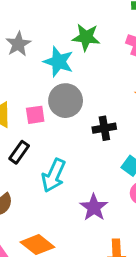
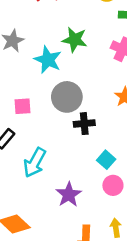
gray circle: (66, 101) -> (67, 97), moved

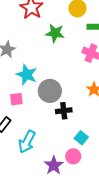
green star: (75, 40) -> (55, 33), moved
cyan star: (48, 60) -> (27, 75), moved
pink circle: (113, 185) -> (73, 156), moved

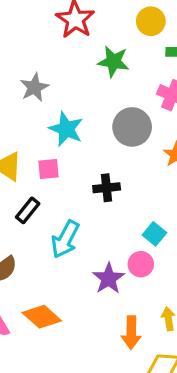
gray circle: (50, 91) -> (132, 127), moved
black cross: (64, 111) -> (107, 188), moved

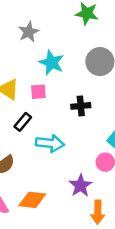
cyan arrow: (65, 239) -> (50, 143), turned -112
purple star: (109, 278) -> (80, 186), moved
orange diamond: (42, 317) -> (32, 200), turned -36

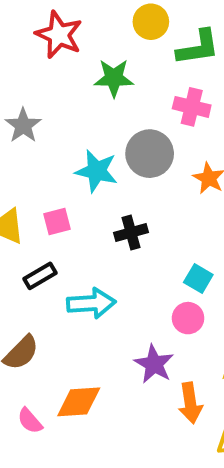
cyan star: (52, 63) -> (97, 171), moved
black rectangle: (23, 122) -> (40, 276), turned 30

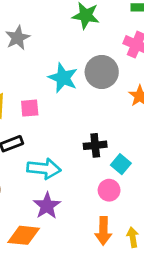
black cross: (131, 232) -> (95, 145), moved
purple star: (154, 364) -> (47, 206), moved
orange arrow: (190, 403) -> (103, 231), moved

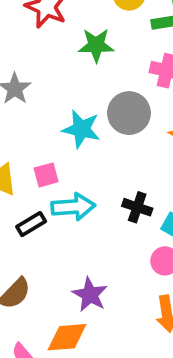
black cross: (95, 145) -> (137, 207), turned 35
cyan arrow: (44, 169) -> (73, 207), moved

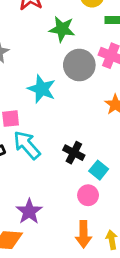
gray circle: (129, 113) -> (79, 65), moved
cyan arrow: (73, 207) -> (27, 145), turned -136

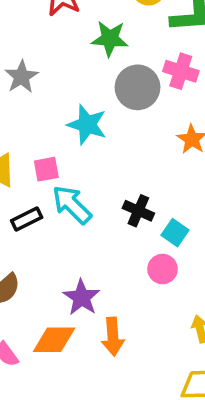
orange arrow: (83, 234) -> (113, 337), moved

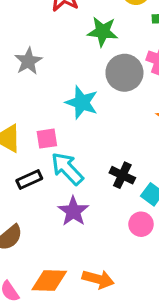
purple star: (82, 297) -> (73, 211), moved
orange arrow: (113, 337) -> (98, 279), turned -72

